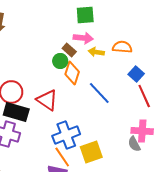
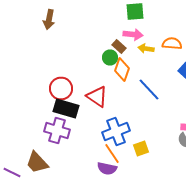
yellow square: (91, 152) -> (141, 148), size x0.7

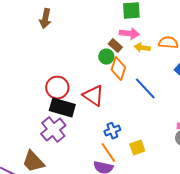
purple cross: (57, 130) -> (53, 130), turned 35
blue cross: (116, 132) -> (112, 131), size x0.6

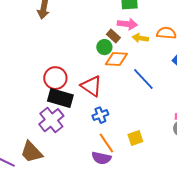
orange diamond: (118, 69) -> (116, 59), turned 75
blue cross: (112, 131) -> (100, 115), moved

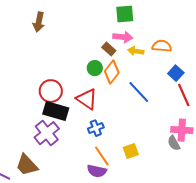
green circle: (104, 47) -> (95, 68), moved
orange diamond: (116, 59) -> (112, 72), turned -55

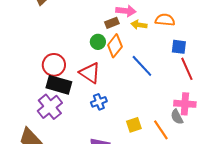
brown rectangle: (109, 49) -> (112, 23), turned -64
blue square: (176, 73) -> (179, 47), turned -35
orange line: (102, 156) -> (161, 130), moved

